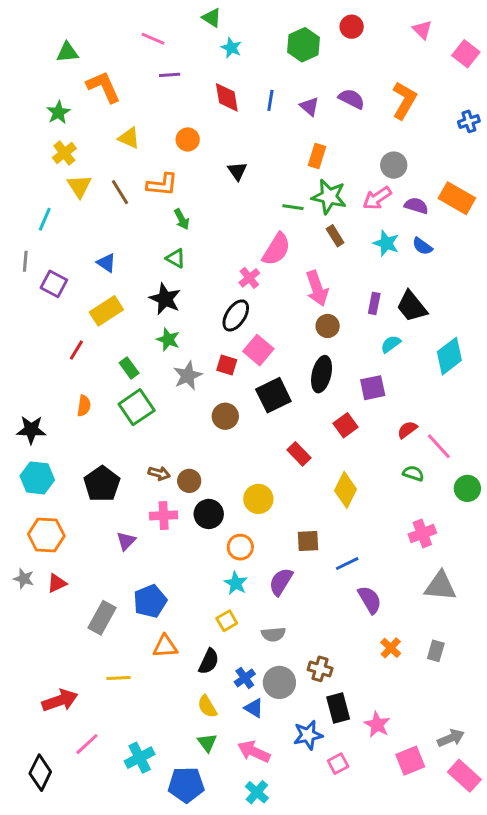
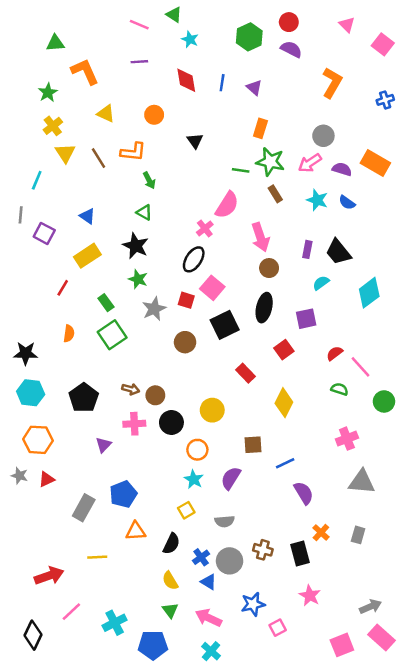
pink line: (153, 39) -> (139, 25), moved
purple semicircle: (352, 99) -> (291, 49), moved
black rectangle: (338, 708) -> (300, 553), moved
pink square: (410, 761) -> (342, 645), moved

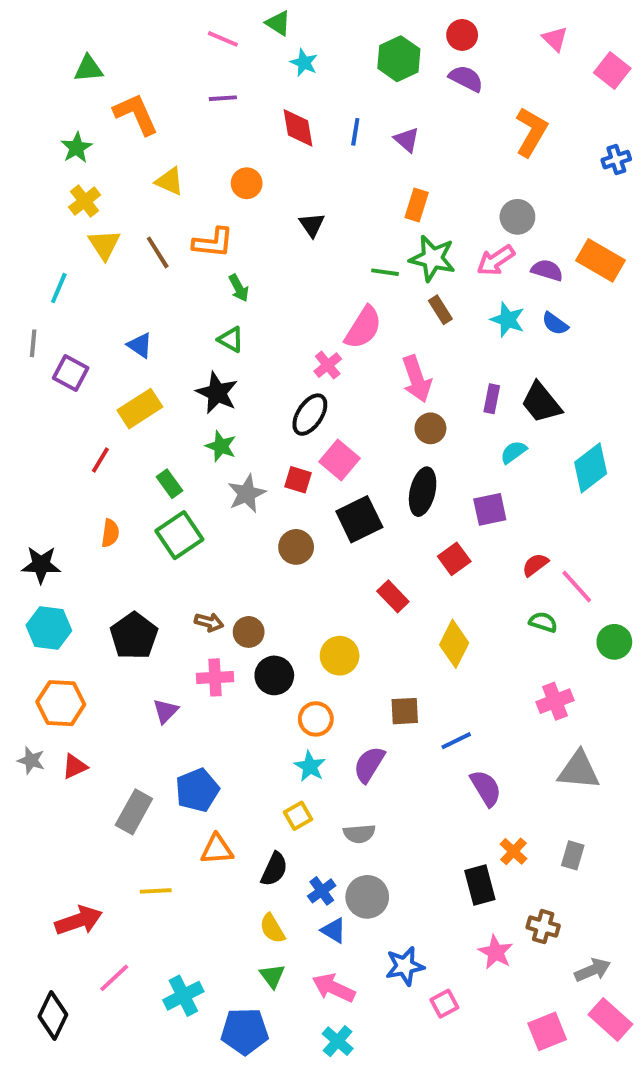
brown cross: (263, 550) -> (543, 927), moved

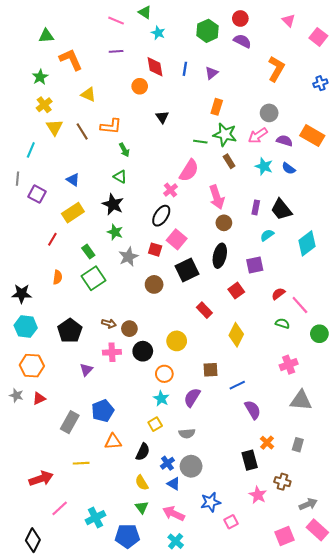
purple triangle: (407, 140) -> (212, 73), turned 40
orange circle: (247, 183) -> (140, 86), moved
black diamond: (53, 1015) -> (33, 540), moved

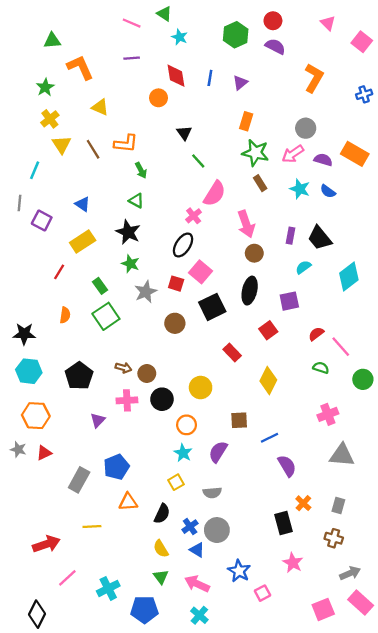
green line: (200, 142) -> (198, 161), moved, turned 40
brown cross: (282, 482) -> (334, 538), moved
blue star: (211, 502) -> (239, 571), turned -30

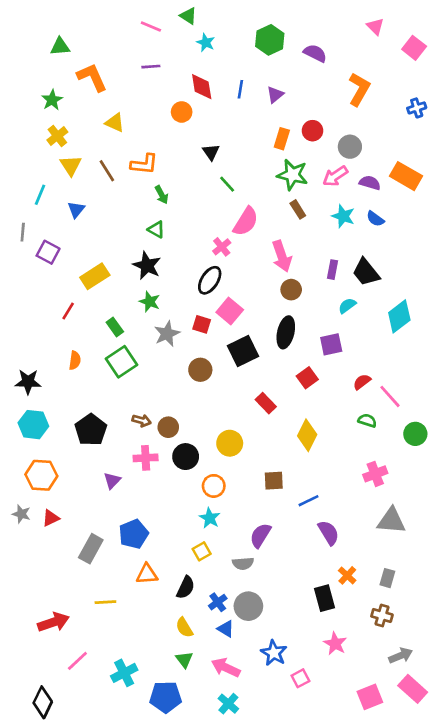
red circle: (273, 21) -> (313, 131), moved
blue triangle: (83, 204) -> (76, 209), moved, turned 35
purple semicircle: (218, 452) -> (260, 535), moved

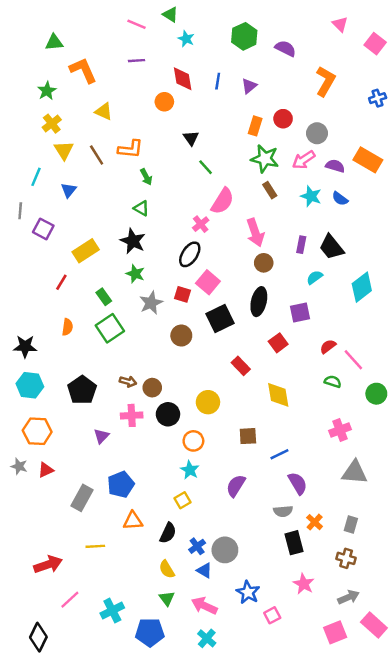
yellow diamond: (307, 435) -> (278, 395), turned -36
gray semicircle: (243, 563) -> (283, 511), moved
gray arrow: (401, 656) -> (348, 597), moved

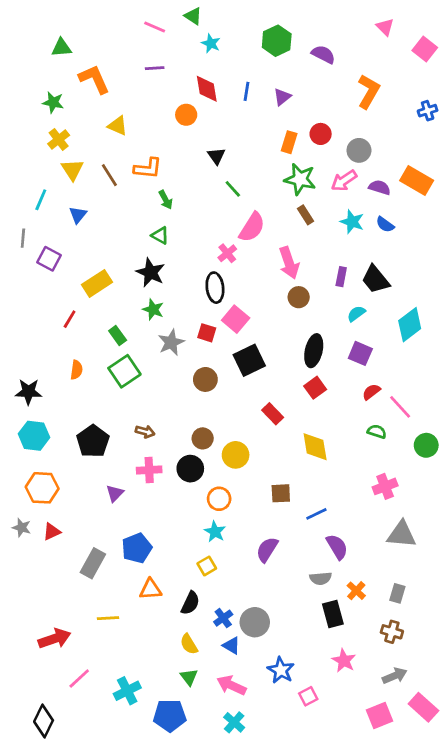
green star: (47, 91) -> (53, 102), turned -30
black ellipse: (190, 254) -> (215, 288), turned -40
black ellipse: (259, 302) -> (314, 351), moved
purple square: (300, 313) -> (360, 353), moved, turned 35
brown circle: (152, 388) -> (203, 438), moved

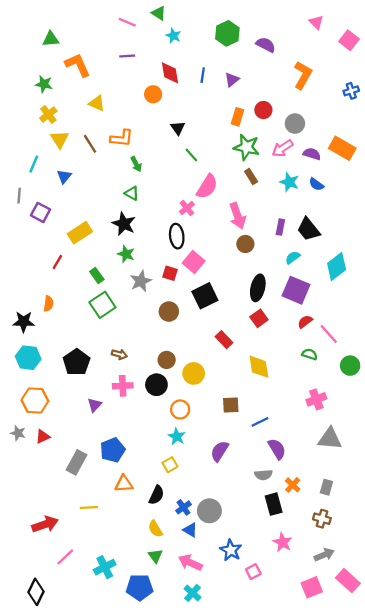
purple square: (360, 353) -> (296, 290), size x1.4
orange semicircle: (76, 370) -> (48, 304), moved

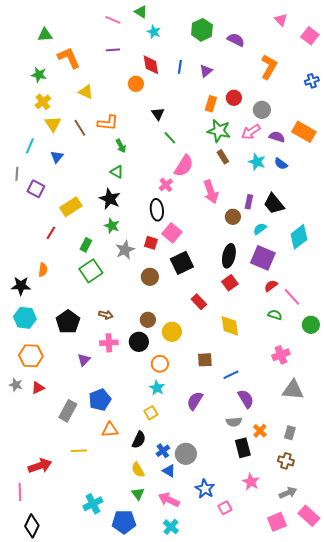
brown circle: (245, 244) -> (233, 217), moved
green rectangle: (97, 276) -> (86, 245), turned 64
pink line: (65, 557) -> (20, 492), moved, turned -48

